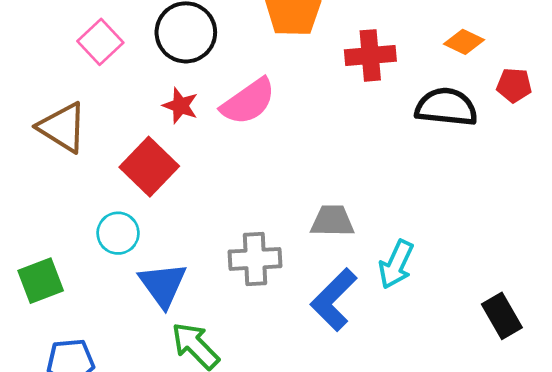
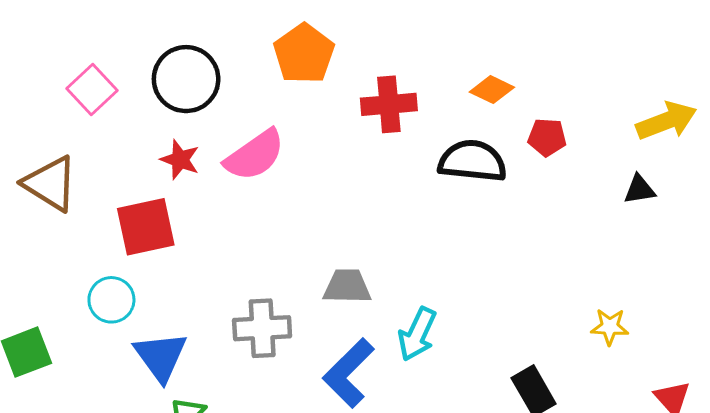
red square: (149, 167) -> (146, 227), turned 34

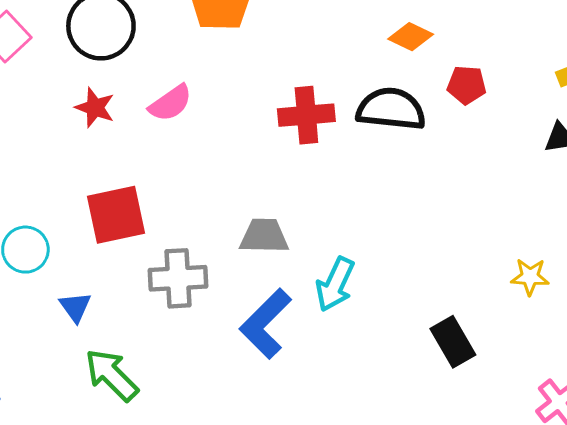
red cross: (389, 104) -> (306, 115), moved
pink semicircle: (255, 155) -> (170, 103), size x0.7
red square: (146, 227) -> (116, 215), moved
blue triangle: (161, 357) -> (75, 307), size x0.6

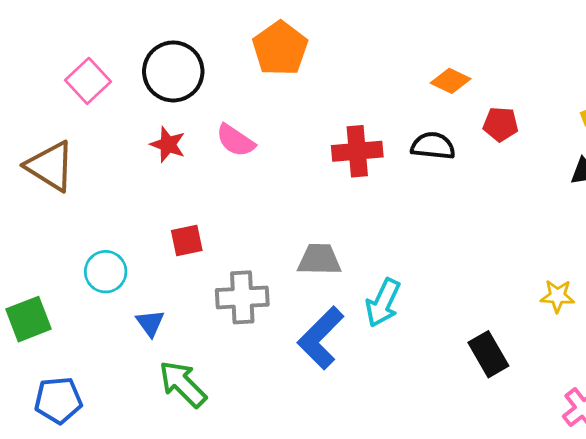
pink semicircle: (170, 103) -> (235, 140), turned 69
black semicircle: (391, 109) -> (433, 146), size x0.7
red square: (116, 215) -> (187, 241), size x0.6

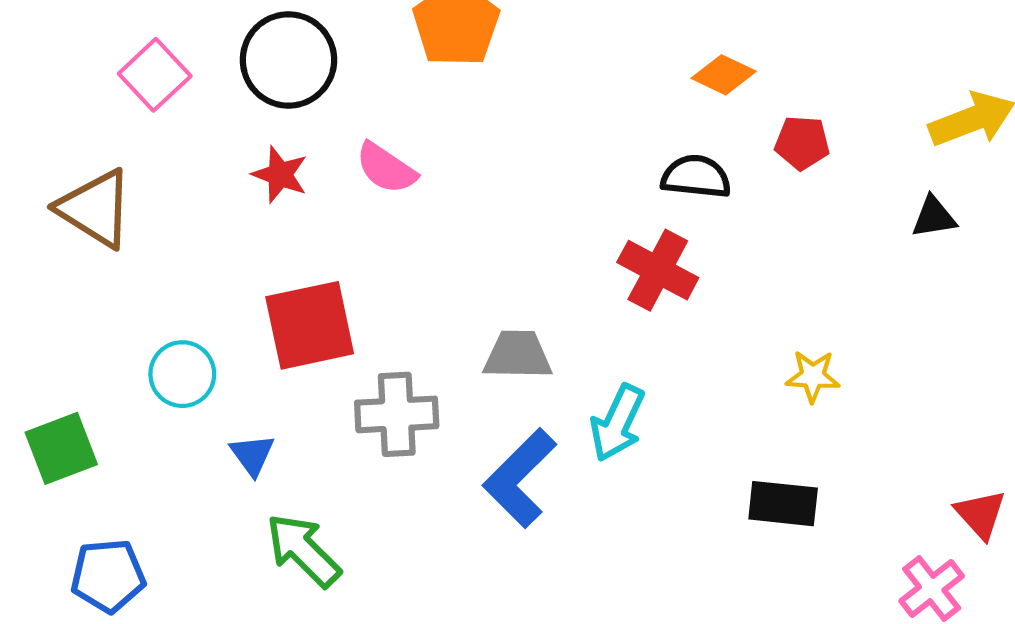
red cross: (357, 151) -> (658, 270), moved, turned 33
red square: (187, 241) -> (310, 325), size x1.8
yellow star: (557, 296) -> (813, 376), moved
black rectangle: (488, 354) -> (783, 504), turned -54

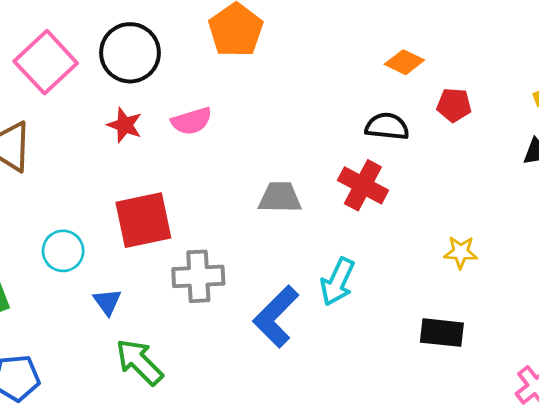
pink square: (155, 75) -> (46, 62), size x1.4
pink semicircle: (386, 168) -> (192, 121), turned -51
gray trapezoid: (518, 355) -> (280, 197), moved

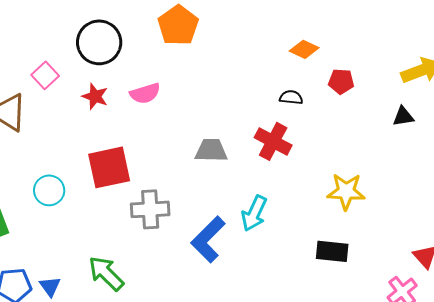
pink square: (46, 62) -> (45, 75), moved, size x0.6
black semicircle: (387, 126) -> (291, 97), size x0.7
yellow star: (461, 252) -> (346, 191), size x1.5
blue triangle: (107, 302) -> (50, 286), moved

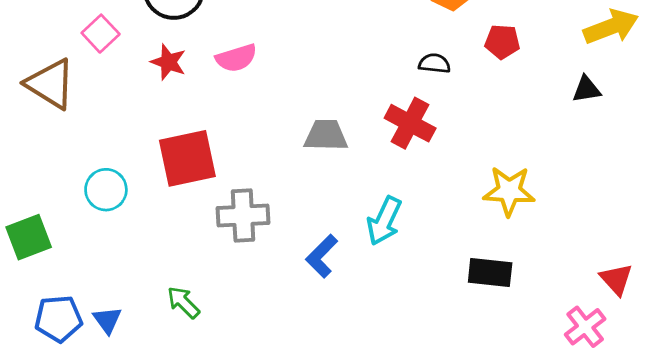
blue L-shape: (208, 239) -> (322, 256), size x0.7
green arrow: (106, 273) -> (183, 302), size x0.7

